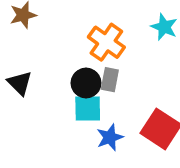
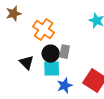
orange cross: (106, 42) -> (44, 30), moved
black triangle: (20, 83) -> (27, 63), moved

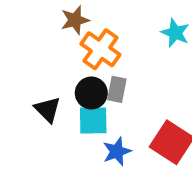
brown star: (14, 14) -> (75, 20), moved
orange cross: (44, 30) -> (100, 49), moved

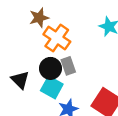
gray rectangle: (117, 89) -> (68, 66), turned -30
cyan square: (93, 120) -> (52, 87), turned 30

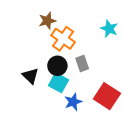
gray rectangle: (68, 66) -> (82, 64), moved

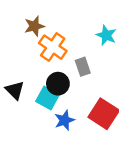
gray rectangle: (82, 64) -> (83, 67), moved
black circle: (57, 66) -> (58, 84), moved

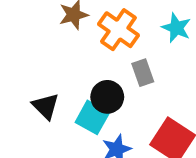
orange cross: (53, 47) -> (118, 30), moved

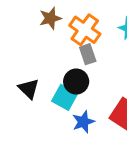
gray rectangle: (143, 73) -> (88, 54), moved

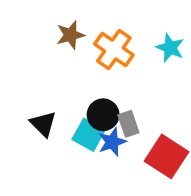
gray rectangle: (88, 54) -> (128, 124), moved
blue star: (83, 122) -> (112, 142), moved

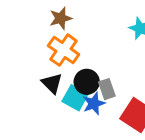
orange cross: (114, 50) -> (64, 50), moved
black triangle: (43, 124) -> (52, 83), moved

